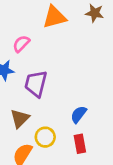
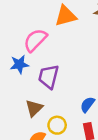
pink semicircle: (21, 44) -> (35, 40), size x1.5

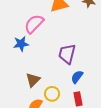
purple trapezoid: (49, 77) -> (67, 54), moved

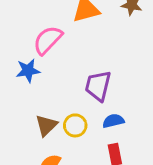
blue semicircle: (77, 77) -> (113, 121), turned 40
yellow circle: (52, 94) -> (75, 125), moved

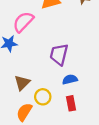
yellow circle: (75, 125) -> (43, 97), moved

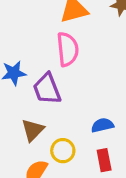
pink semicircle: (23, 22) -> (68, 49), moved, turned 130
purple trapezoid: (59, 54) -> (47, 89), moved, turned -35

